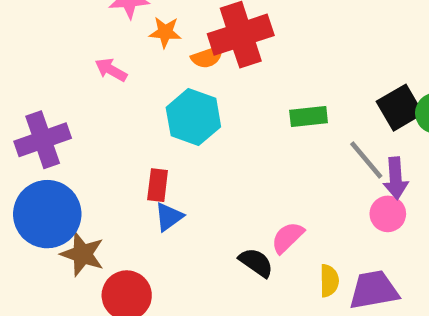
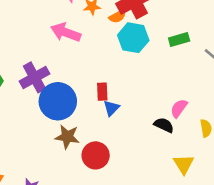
pink arrow: (111, 70) -> (66, 32), size x1.6
cyan hexagon: (193, 117) -> (133, 38), moved
blue circle: (47, 214) -> (58, 101), moved

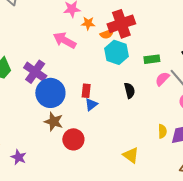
purple cross: (35, 77) -> (35, 72), turned -35
pink semicircle: (179, 108) -> (162, 79), moved
black semicircle: (164, 125) -> (130, 91), moved, turned 42
yellow triangle: (184, 164) -> (131, 155), moved, turned -30

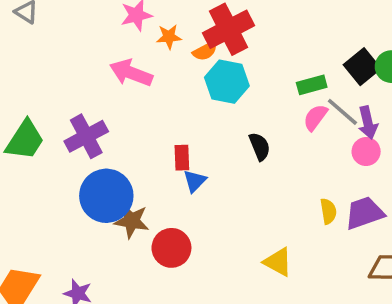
green rectangle: (152, 59) -> (312, 85), moved
purple cross: (35, 72) -> (86, 136), turned 35
blue circle: (50, 93) -> (106, 196), moved

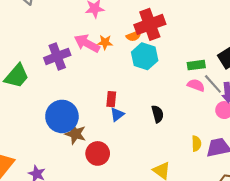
orange star: (169, 37) -> (105, 42), moved
pink semicircle: (315, 117) -> (196, 85), turned 66
purple cross: (86, 136) -> (57, 56), moved
black semicircle: (260, 146) -> (158, 114), moved

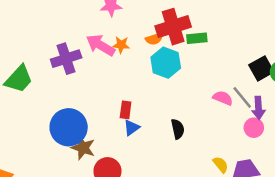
green rectangle: (196, 65) -> (197, 38), moved
yellow semicircle: (196, 144) -> (221, 165), turned -40

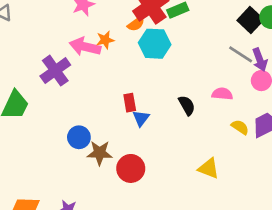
pink semicircle: (223, 98) -> (222, 94), moved
blue circle: (69, 127) -> (79, 137), size x0.6

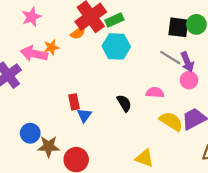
black square: (250, 20) -> (178, 27), turned -35
cyan hexagon: (155, 44) -> (116, 46), moved
yellow semicircle: (240, 127) -> (171, 121), size x1.5

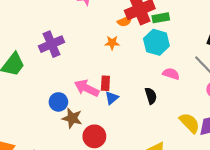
orange star: (51, 47) -> (112, 43), moved
pink arrow: (34, 54) -> (87, 88), moved
pink semicircle: (155, 93) -> (171, 74), moved

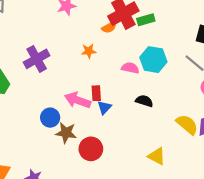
cyan hexagon: (156, 42) -> (153, 60), moved
orange star: (112, 43) -> (89, 51), moved
pink semicircle: (171, 74) -> (130, 68), moved
black semicircle: (151, 96) -> (144, 101), turned -49

